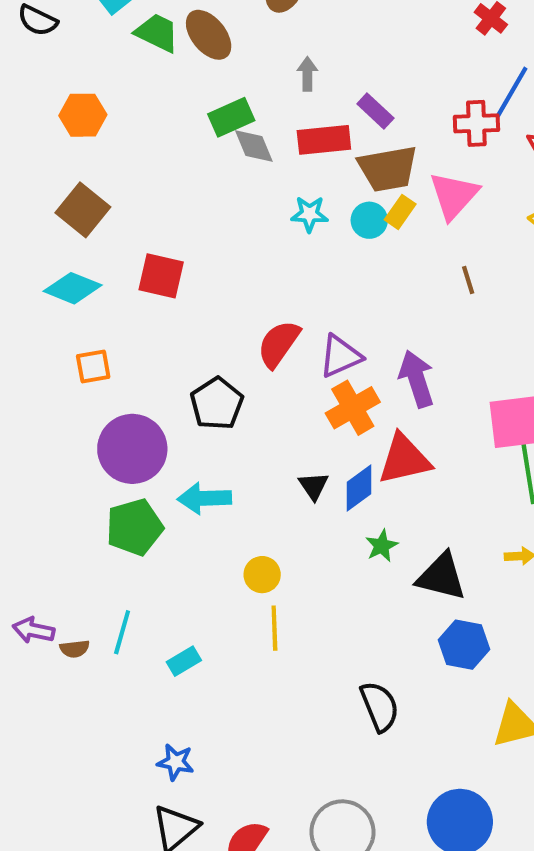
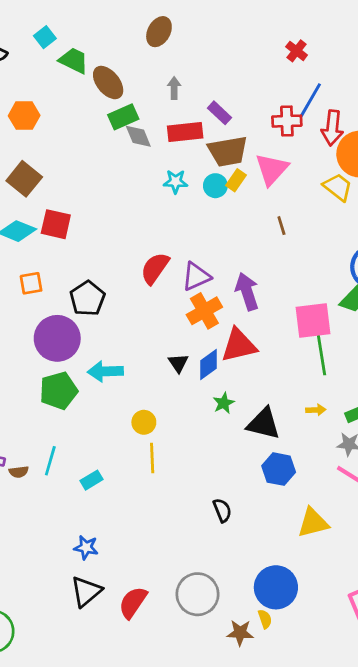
brown ellipse: (209, 35) -> (108, 83), moved
red square: (161, 276) -> (56, 224), moved
black pentagon: (217, 404) -> (87, 298), moved
black semicircle: (380, 706) -> (222, 510), size x0.7

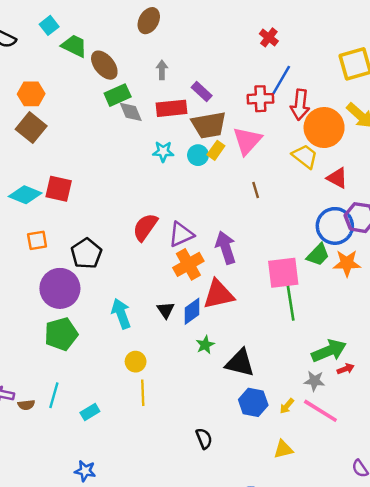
brown square: (24, 179) -> (31, 128), moved
cyan arrow: (105, 371) -> (121, 314), moved, turned 72
yellow arrow: (316, 410) -> (287, 406), moved, turned 133
yellow triangle: (313, 523) -> (283, 449), size x0.7

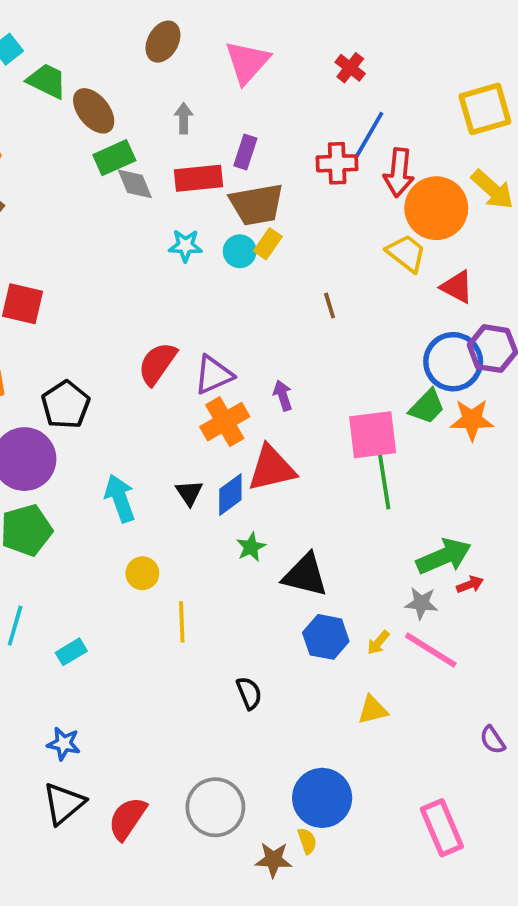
purple rectangle: (202, 91) -> (245, 152), turned 65
pink triangle: (247, 141) -> (247, 62), moved
purple arrow: (226, 248) -> (283, 395), size x0.6
yellow line: (143, 393) -> (182, 622), moved

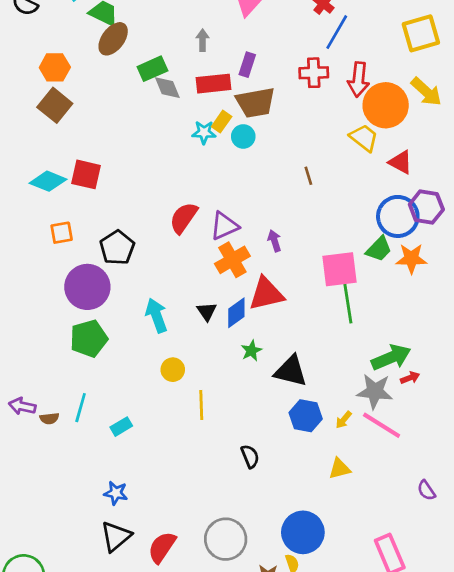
brown ellipse: (94, 111) -> (113, 39), moved, turned 76
blue line: (369, 135) -> (337, 32), moved
yellow rectangle: (268, 244) -> (222, 122), moved
gray star: (421, 603) -> (375, 391), size x1.5

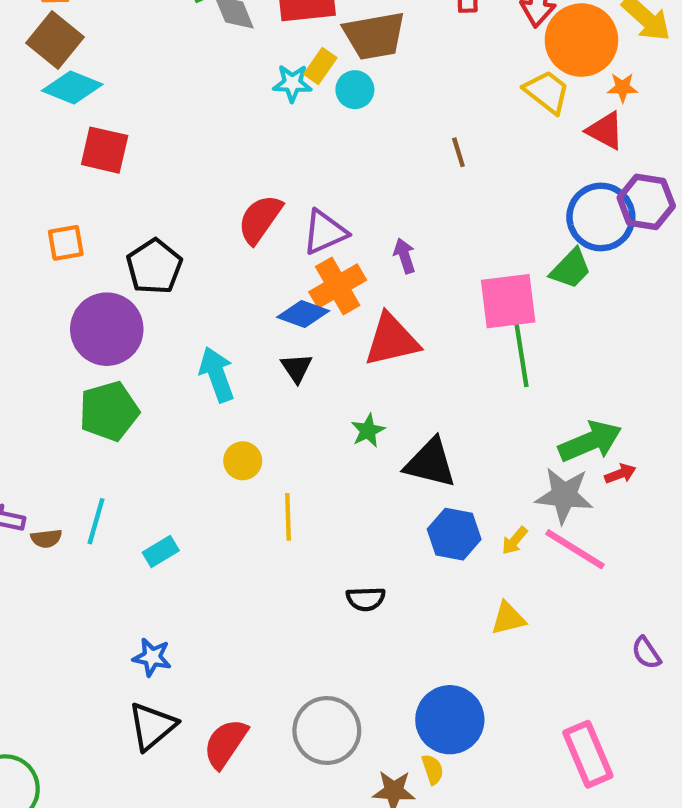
cyan diamond: (48, 181) -> (72, 88), moved
orange star: (411, 258) -> (622, 88), moved, size x0.6
blue diamond: (236, 313) -> (303, 314), moved, turned 56
black semicircle: (250, 456) -> (366, 599), turned 110

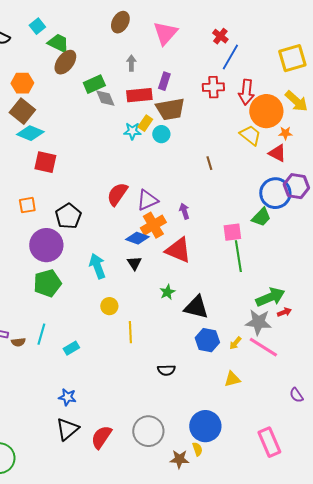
pink square: (508, 301) -> (232, 232), size x0.7
red triangle: (392, 340) -> (178, 250), turned 36

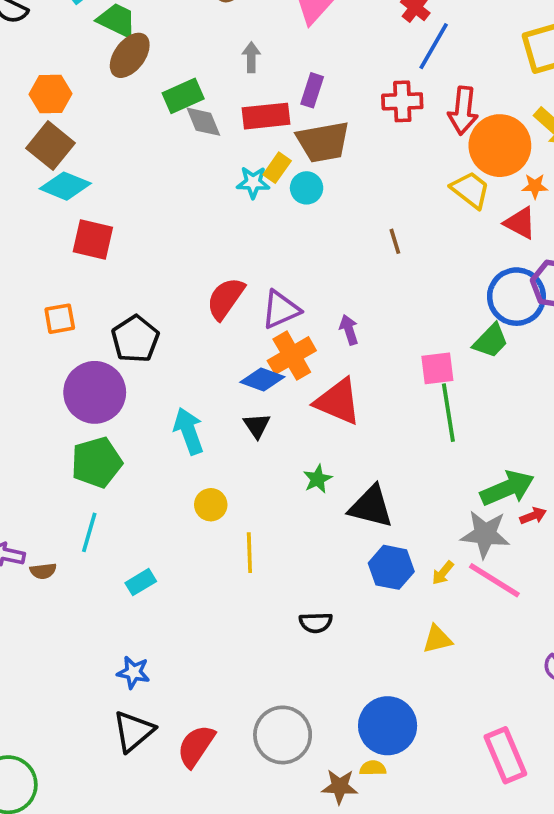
cyan line: (41, 334) -> (89, 532), moved
yellow semicircle: (197, 449) -> (373, 768), turned -72

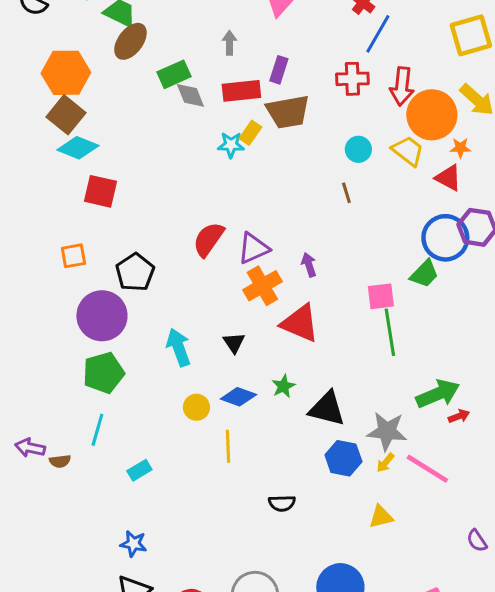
orange hexagon: (51, 94) -> (66, 73), size x1.4
cyan circle: (307, 188) -> (358, 149), moved
blue diamond: (262, 379) -> (238, 397), moved
gray star: (485, 534) -> (387, 431), moved

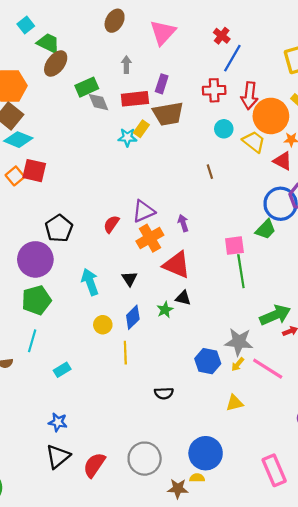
cyan circle: (358, 149) -> (224, 129), moved
red semicircle: (208, 239) -> (111, 224), moved, size x0.7
orange square: (73, 256) -> (15, 176), moved, turned -30
blue diamond: (238, 397) -> (133, 317), turned -65
black triangle: (327, 409) -> (183, 298), moved, size x0.6

